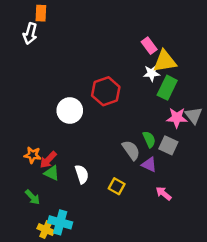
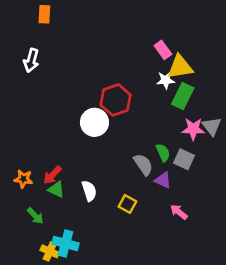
white arrow: (30, 34) -> (31, 60), moved
white circle: (70, 111) -> (94, 122), moved
orange star: (32, 155) -> (23, 179), moved

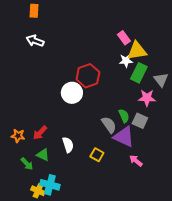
white arrow: (31, 60) -> (35, 41), moved, turned 96
gray triangle: (212, 126) -> (161, 80), moved
purple triangle: (163, 180) -> (124, 137), size x1.6
green triangle: (56, 189) -> (43, 155), moved

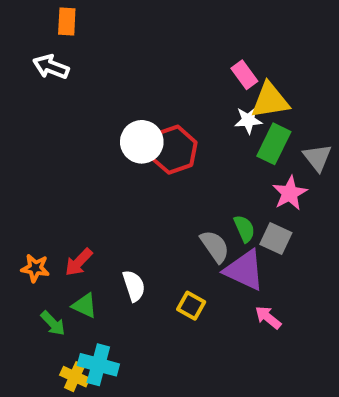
white arrow: (35, 41) -> (51, 67), moved
white circle: (72, 93) -> (142, 142), moved
pink star: (147, 98) -> (290, 193), turned -30

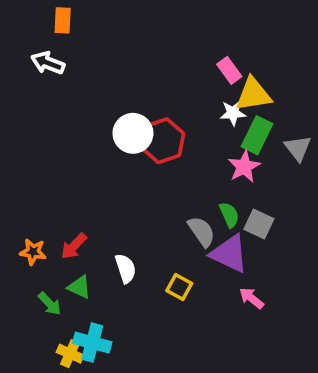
pink star: (290, 193) -> (244, 167), moved

